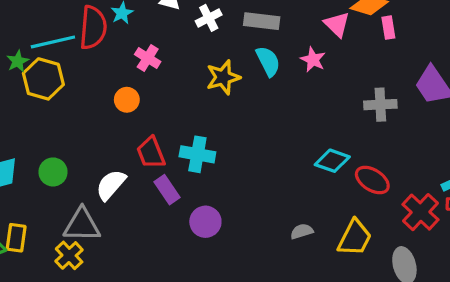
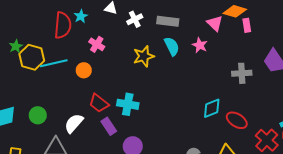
cyan line: (53, 42) -> (54, 63), moved
red trapezoid: (151, 153) -> (99, 103), turned -30
cyan diamond: (332, 161) -> (212, 108), turned -40

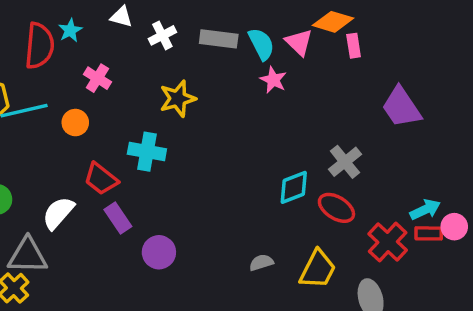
cyan semicircle: (172, 46) -> (261, 44), moved
gray cross: (242, 73) -> (345, 162), moved, turned -36
cyan cross: (128, 104) -> (147, 152), moved

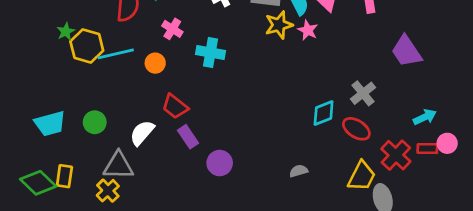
yellow star: (178, 99) -> (279, 25), moved
cyan cross: (147, 152) -> (210, 53), moved
cyan arrow: (425, 210) -> (425, 117), moved
yellow trapezoid: (318, 269) -> (362, 176), moved

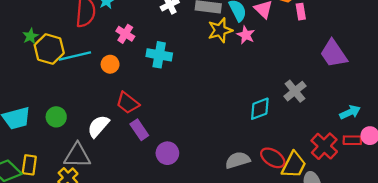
red ellipse: (356, 129) -> (273, 158), moved
gray semicircle: (299, 171) -> (238, 160), size x1.5

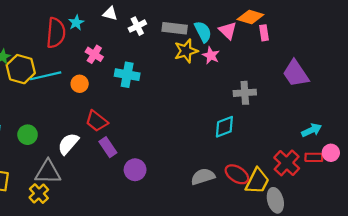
gray cross: (295, 91) -> (245, 93), moved, turned 35

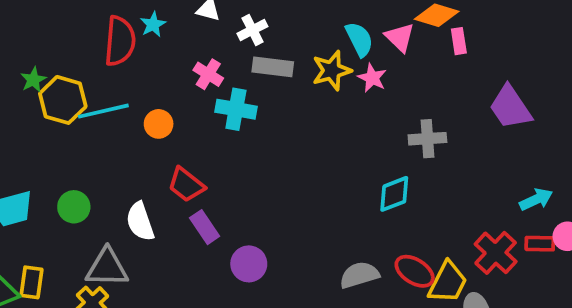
gray rectangle: (175, 28) -> (273, 67), moved
pink cross: (94, 54) -> (208, 74), moved
white semicircle: (68, 144) -> (140, 222), turned -60

